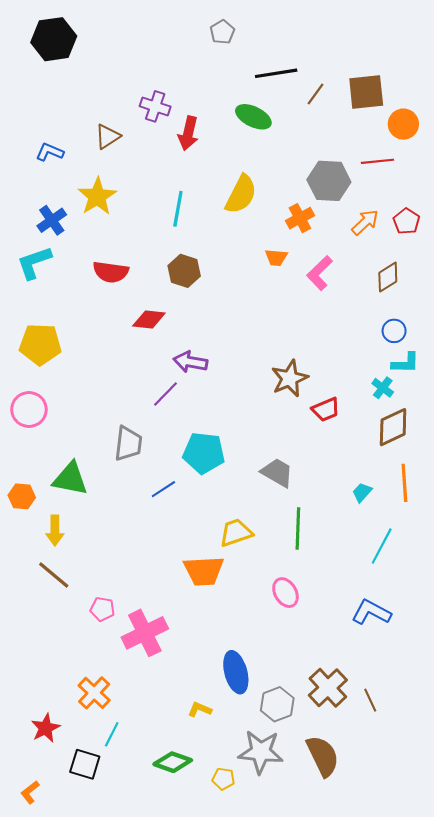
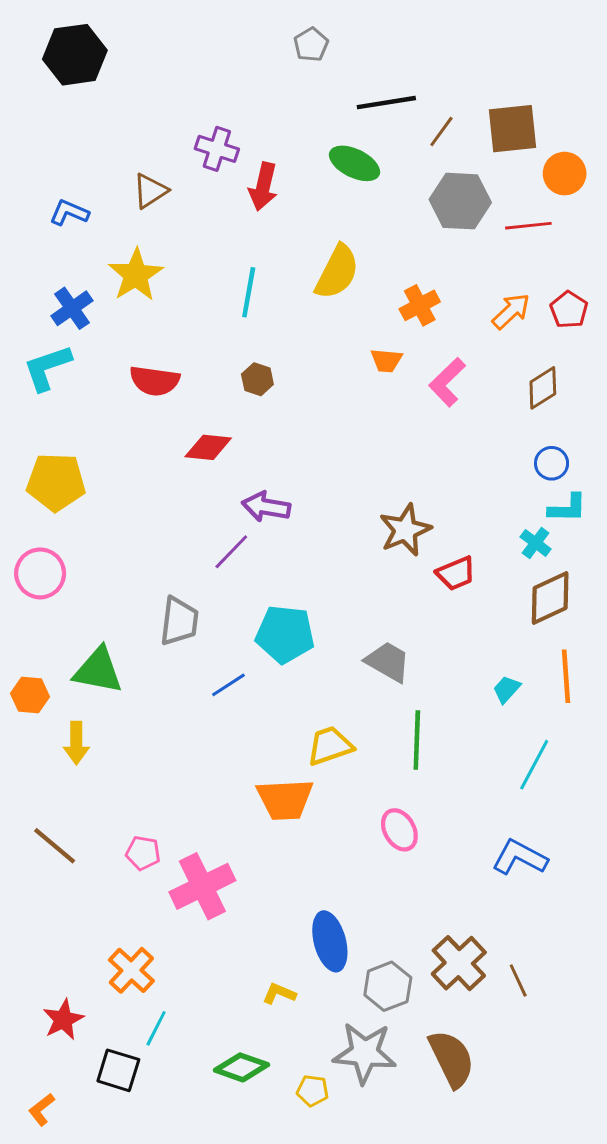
gray hexagon: (329, 181) -> (460, 201), moved
brown hexagon: (184, 271) -> (257, 379), size x0.7
brown line: (54, 575) -> (55, 846), moved

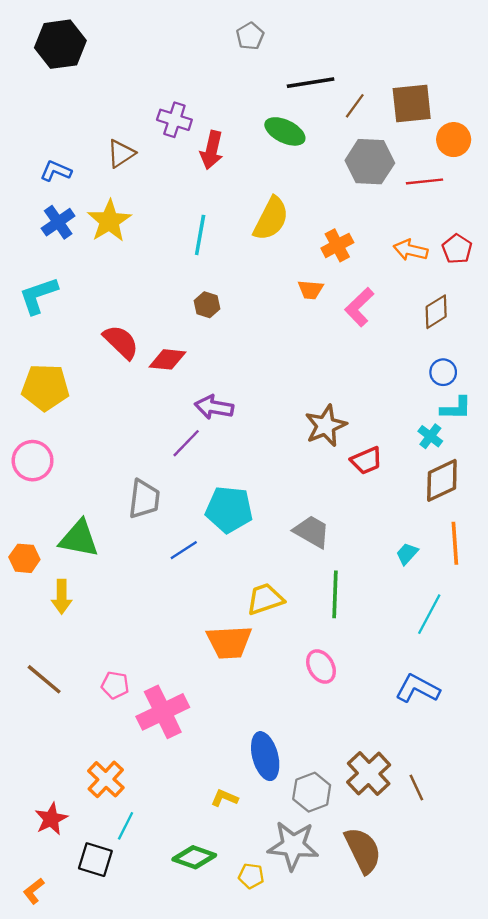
blue cross: (72, 308) -> (58, 222), moved
orange arrow: (511, 311) -> (411, 250), turned -124
red semicircle: (155, 381) -> (121, 342), moved, turned -144

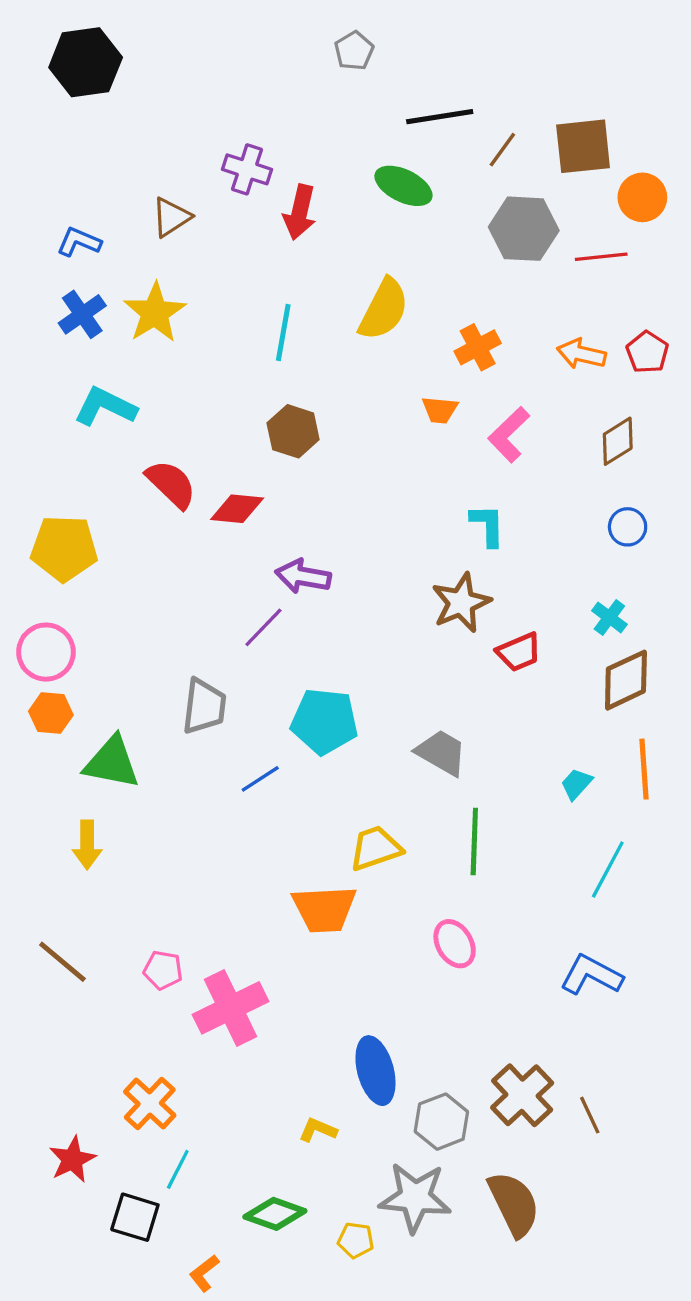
cyan L-shape: (38, 295) -> (105, 407), moved, turned 45
brown hexagon: (207, 305) -> (293, 431), size x1.4
cyan L-shape: (456, 408) -> (488, 525), moved, turned -92
orange hexagon: (24, 558) -> (51, 713), moved
orange L-shape: (34, 891) -> (204, 1273), moved

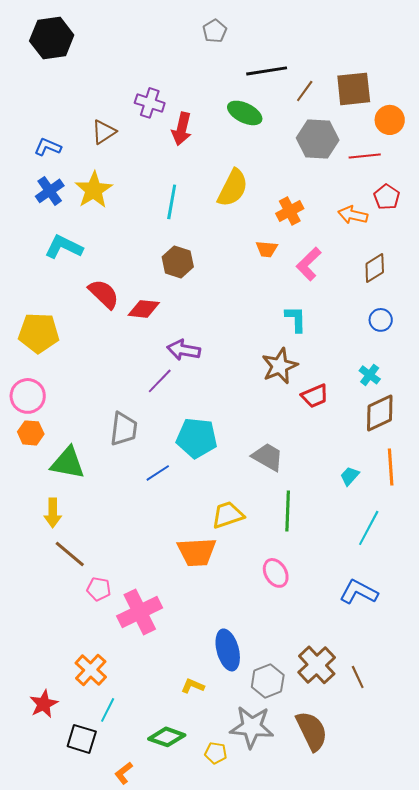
red pentagon: (647, 352) -> (387, 197), moved
brown line: (62, 962) -> (70, 554), moved

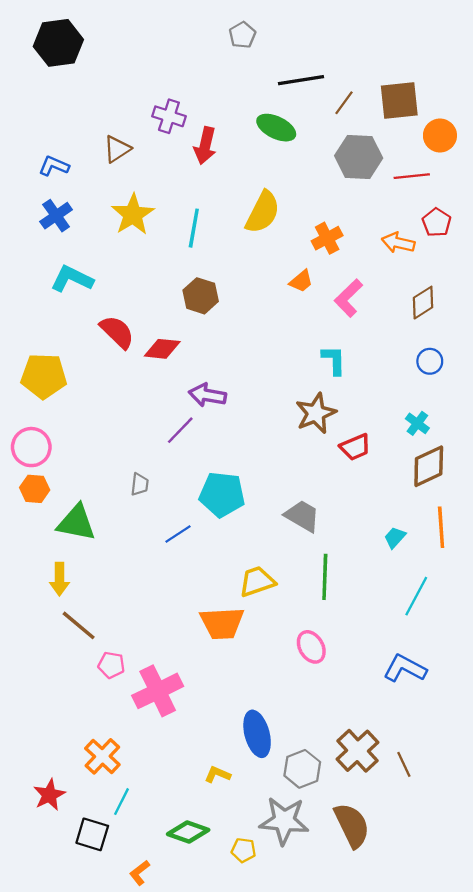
yellow star: (94, 190) -> (133, 215), moved
orange trapezoid: (267, 249) -> (301, 281), turned -45
gray trapezoid: (124, 429) -> (140, 484), size x0.6

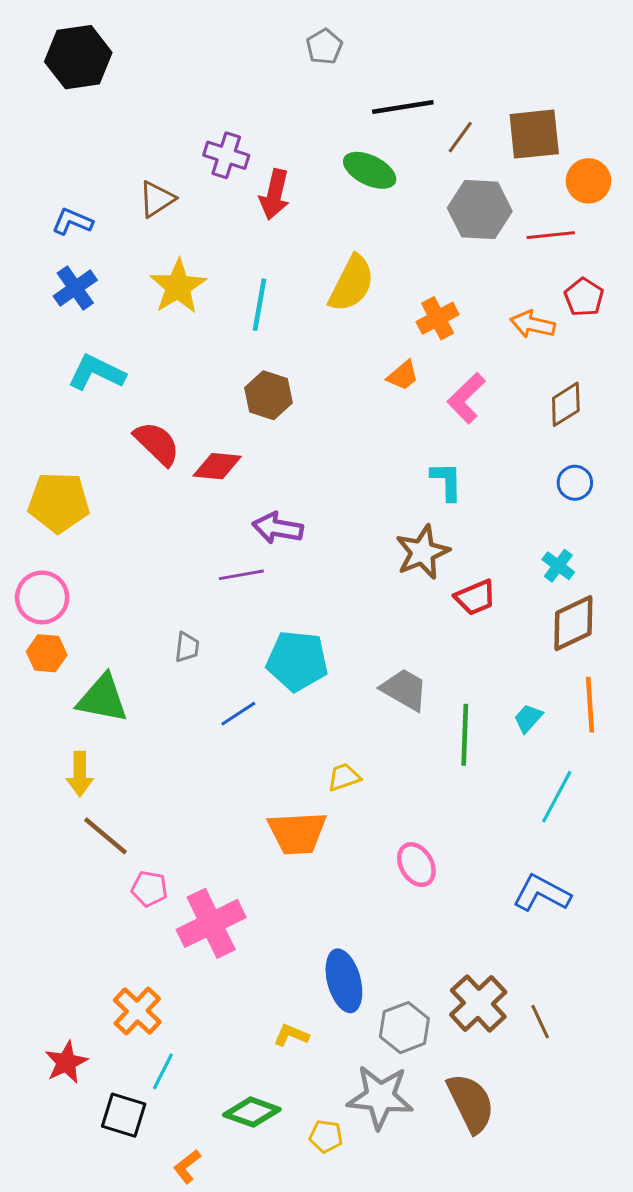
purple line: (180, 430) -> (241, 575), turned 36
green line: (325, 577) -> (465, 735), moved
yellow trapezoid: (257, 581) -> (344, 777), size x0.7

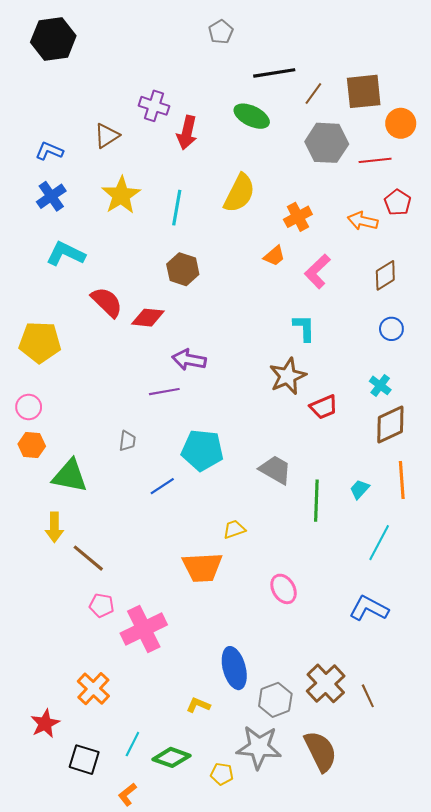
pink circle: (42, 597) -> (29, 407), size x0.7
brown line: (105, 836) -> (88, 558), moved
cyan line: (163, 1071) -> (132, 744), moved

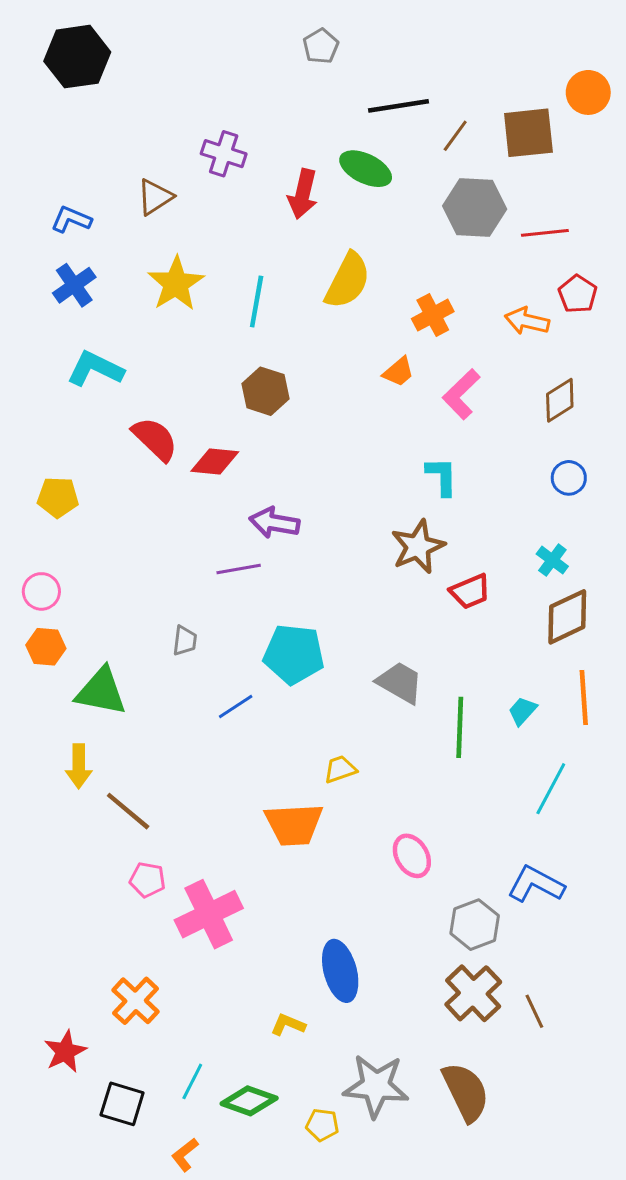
orange circle: (401, 123) -> (588, 92), moved
red arrow: (187, 133) -> (303, 194), moved
yellow pentagon: (40, 342) -> (58, 497), size x0.7
gray hexagon: (275, 700) -> (475, 925), moved

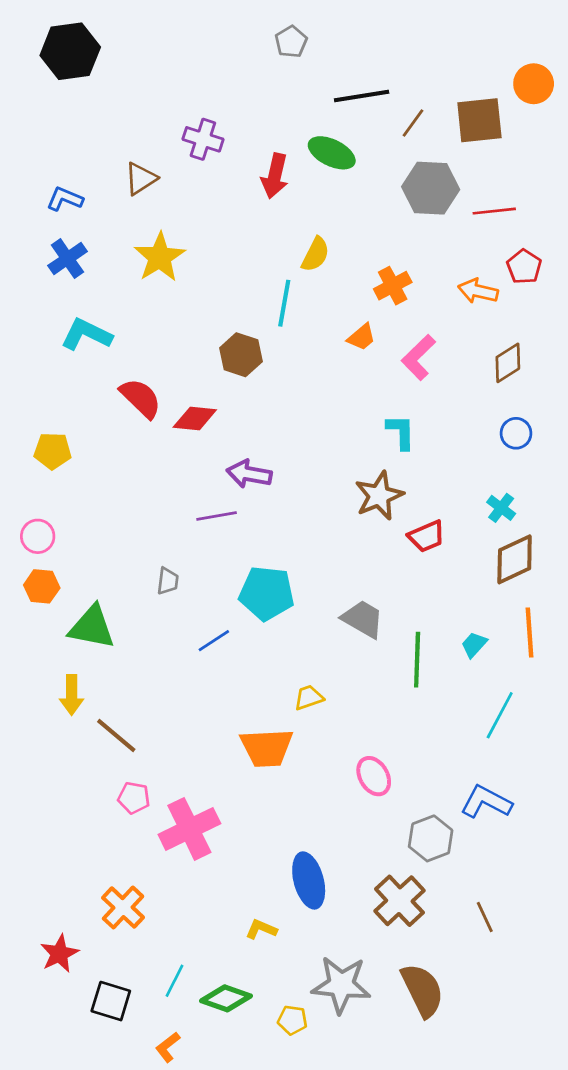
yellow semicircle: (348, 281) -> (315, 254), size x0.7
cyan line: (257, 302) -> (284, 303), moved
brown cross: (473, 993) -> (399, 901), moved

